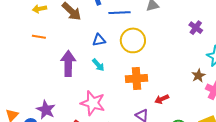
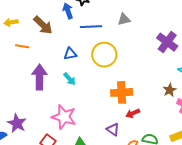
purple cross: (196, 28) -> (167, 42), size x1.5
orange line: (39, 37) -> (22, 46), moved
orange cross: (136, 78) -> (122, 92), moved

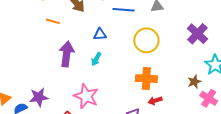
yellow circle: (104, 55) -> (146, 40), moved
cyan arrow: (69, 79) -> (96, 59), turned 64
purple star: (17, 123) -> (39, 97), turned 30

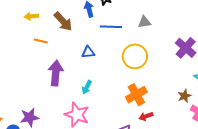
cyan arrow: (96, 59) -> (87, 87), moved
orange cross: (146, 79) -> (136, 95), turned -30

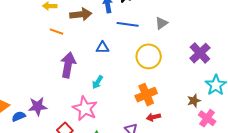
brown arrow: (63, 21) -> (81, 14), turned -60
gray triangle: (144, 22) -> (161, 23), turned -32

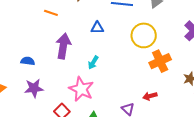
orange cross: (146, 95) -> (160, 61), moved
blue semicircle: (19, 116) -> (28, 61), moved, turned 32

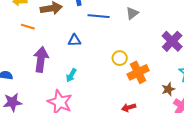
yellow circle: (144, 35) -> (120, 58), moved, size x0.6

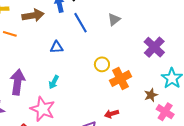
blue line: (99, 16) -> (80, 23), turned 55
purple arrow: (41, 59) -> (17, 82), moved

